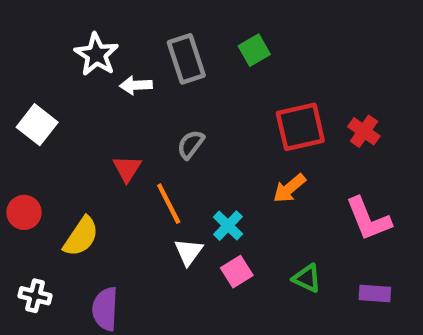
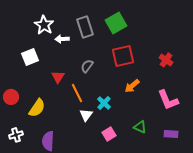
green square: (254, 50) -> (116, 23), size x1.5
white square: (37, 125) -> (30, 57), moved, turned 30
red square: (300, 127) -> (123, 56), moved
pink square: (237, 272) -> (109, 134), moved
white cross: (35, 296) -> (16, 135), turned -32

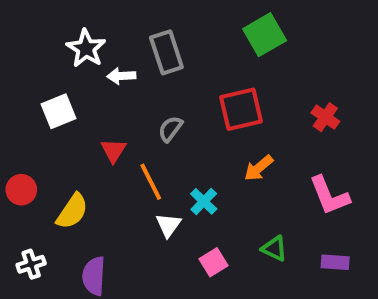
green square: (116, 23) -> (265, 35), moved

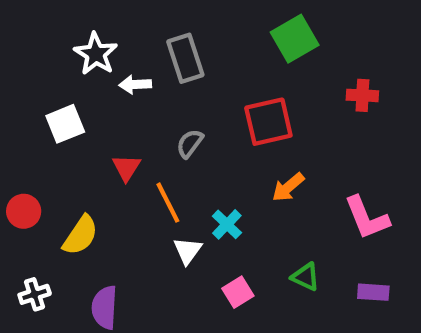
red cross: (325, 117) -> (362, 95), moved, turned -32

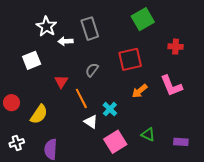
pink L-shape: (367, 218) -> (171, 86), moved
white triangle: (188, 251) -> (91, 122), turned -32
pink square: (238, 292) -> (115, 142), size x1.5

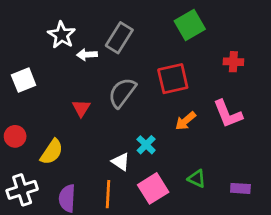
gray rectangle: (90, 29) -> (119, 38), turned 50
white square: (32, 60) -> (24, 80), moved
gray semicircle: (92, 70) -> (122, 93), size x1.6
orange line: (81, 98) -> (108, 194), moved, turned 30
white cross: (17, 143) -> (22, 190), size x1.5

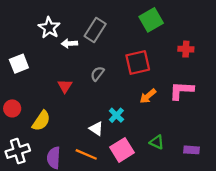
gray semicircle: (122, 93) -> (97, 74), size x0.6
pink L-shape: (228, 114) -> (181, 91), turned 115
orange line: (108, 194) -> (86, 154), turned -70

